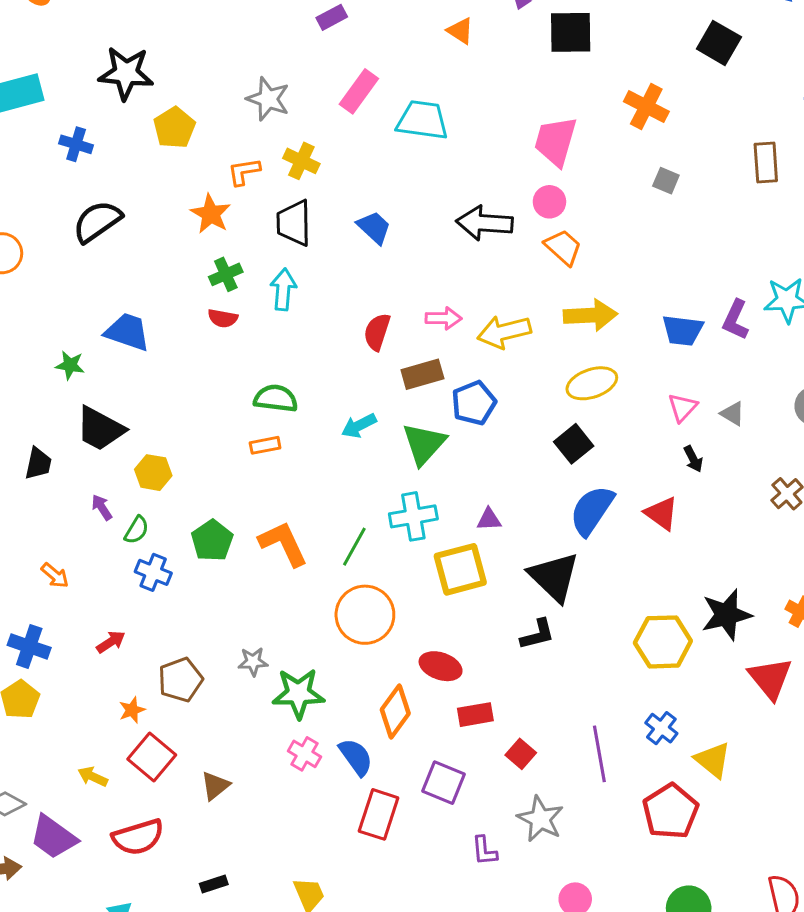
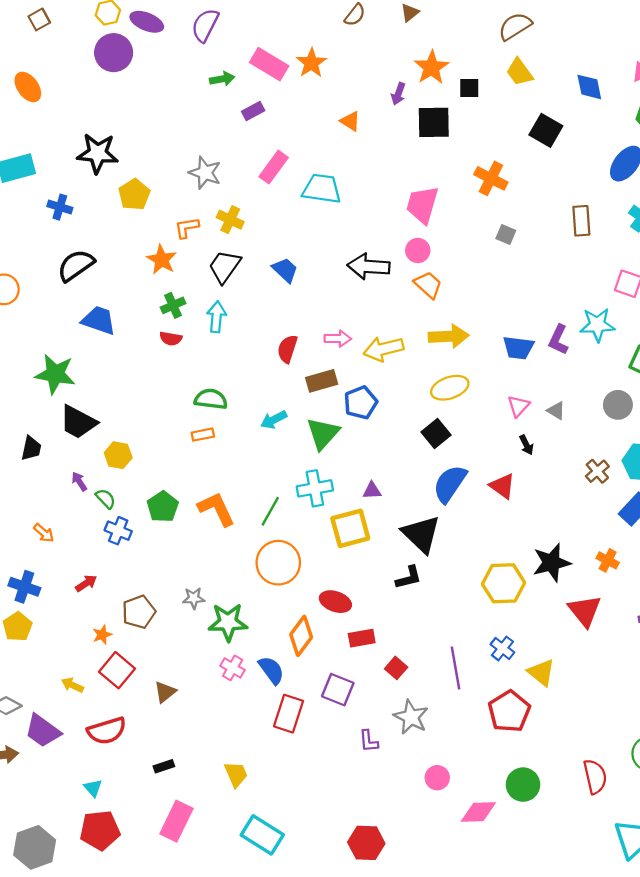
black trapezoid: (294, 223) -> (225, 267), turned 36
blue trapezoid: (127, 332) -> (99, 320), moved
green star: (70, 365) -> (55, 374), size x1.8
green semicircle: (137, 530) -> (106, 499), turned -75

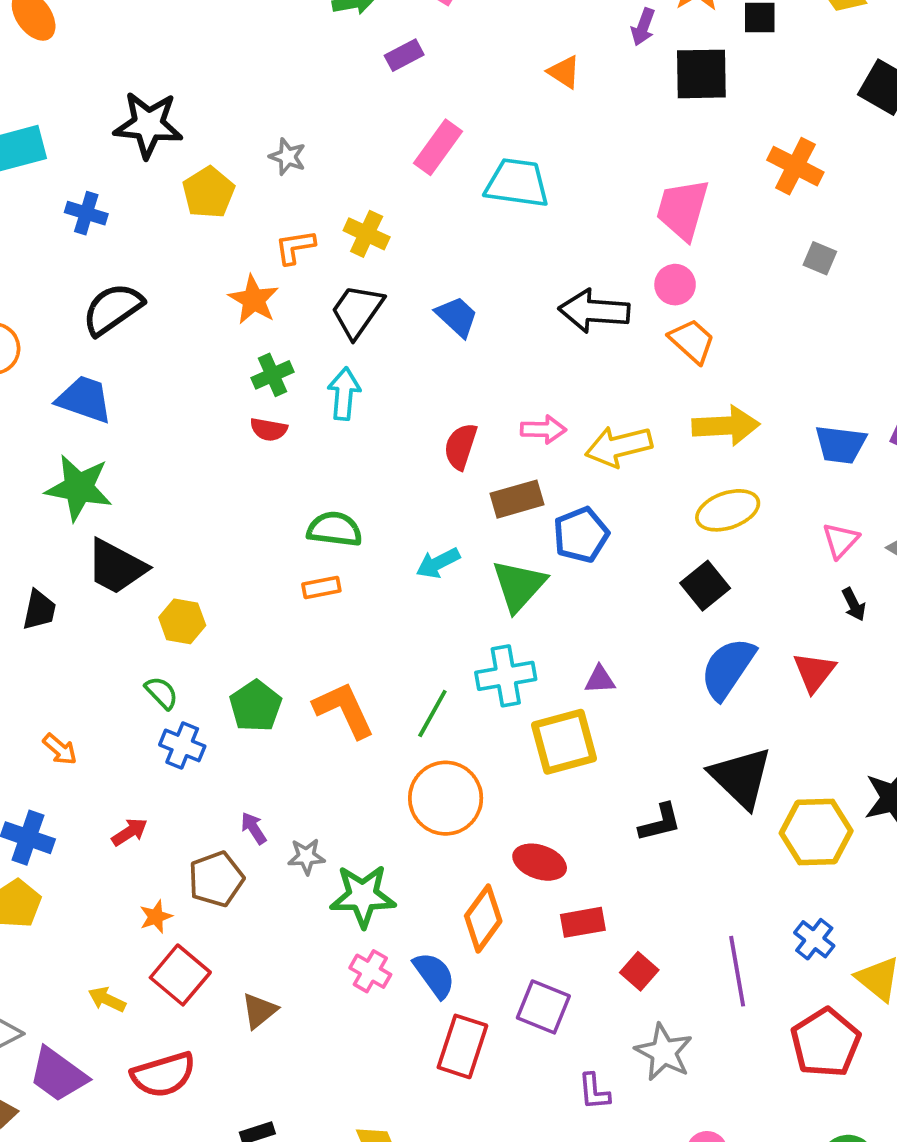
gray star: (205, 173) -> (288, 157), moved, size x0.7
blue trapezoid: (99, 320) -> (84, 399), moved
purple arrow: (79, 481) -> (254, 828), moved
red triangle: (502, 486) -> (814, 672), turned 32
black triangle: (421, 534) -> (741, 777), moved

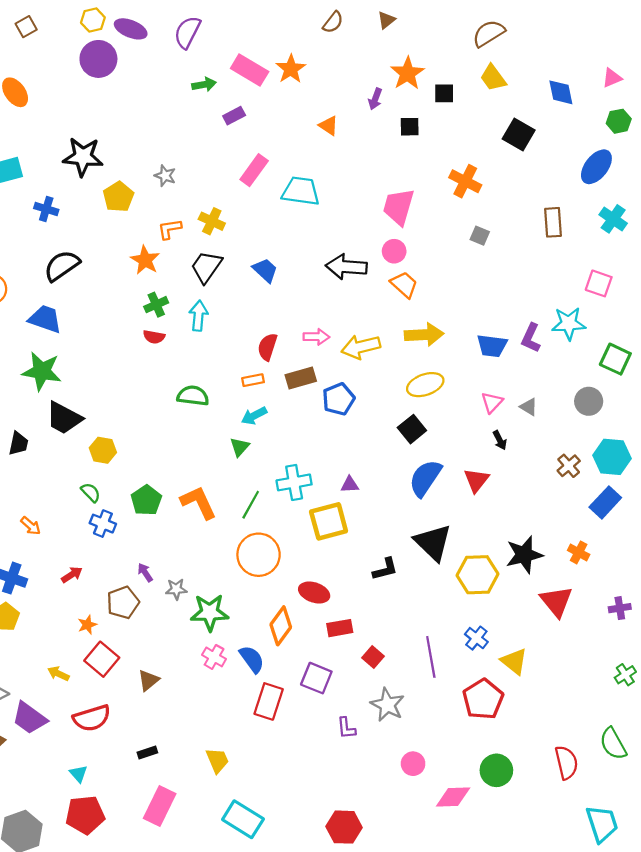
black square: (701, 74) -> (410, 127), size x0.6
green triangle: (519, 586) -> (240, 447), moved, size x0.6
orange rectangle: (321, 587) -> (253, 380), moved

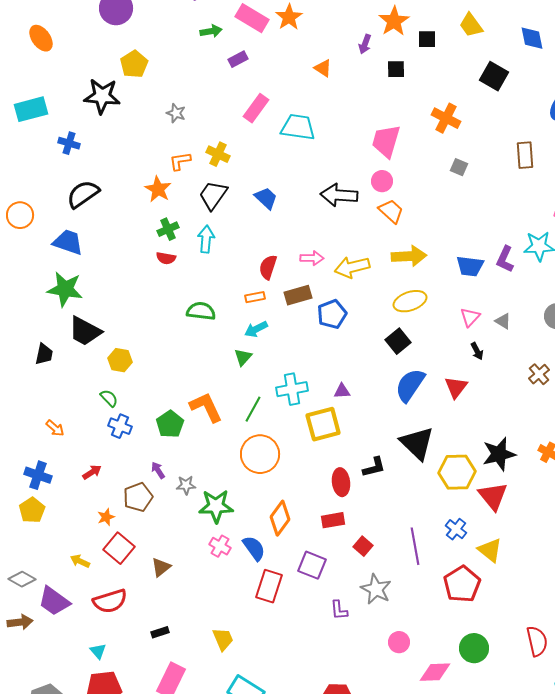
yellow pentagon: (118, 197) -> (134, 64), moved
green pentagon: (146, 500) -> (170, 424), moved
red ellipse: (314, 592) -> (341, 482), moved, turned 64
red triangle: (556, 601) -> (493, 496), moved

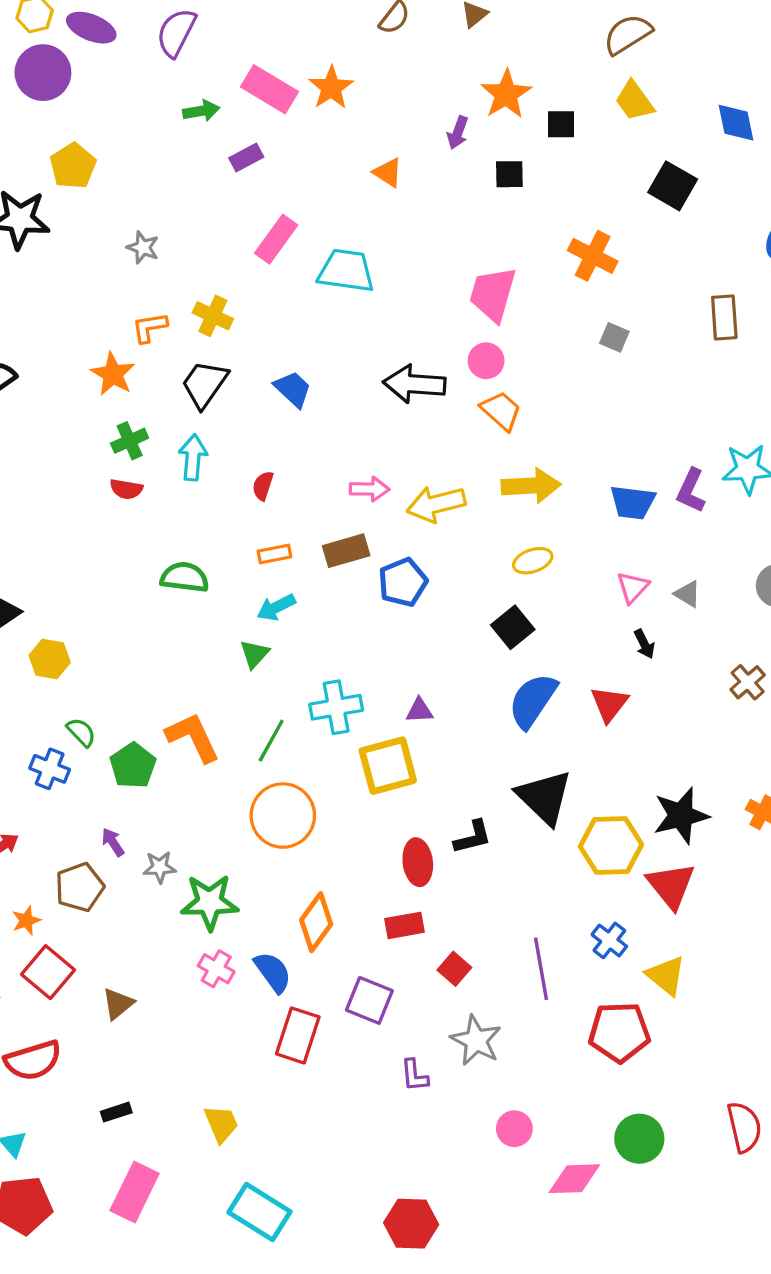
red semicircle: (268, 267) -> (263, 486), moved, size x0.7
yellow ellipse: (410, 301) -> (533, 561), size x0.7
green semicircle: (109, 398) -> (81, 732), moved
red pentagon: (462, 584) -> (619, 1032), turned 30

